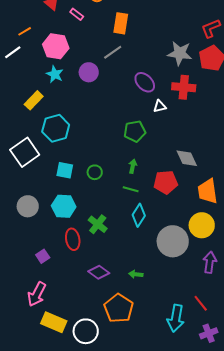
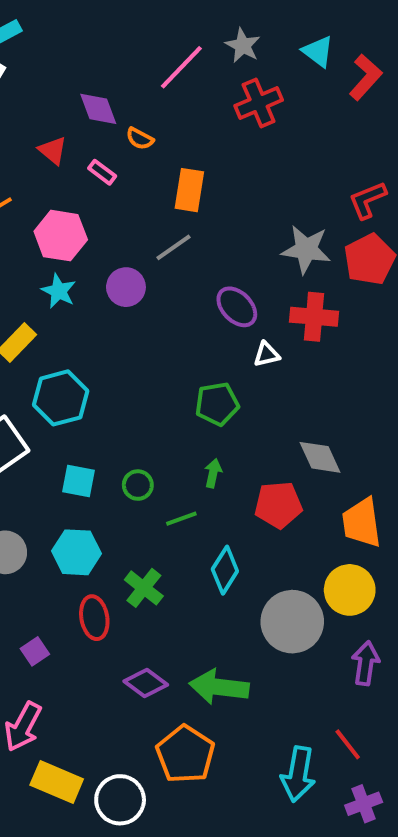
green line: (131, 189) -> (181, 519), moved, turned -35
green arrow: (136, 274) -> (219, 687), size x2.0

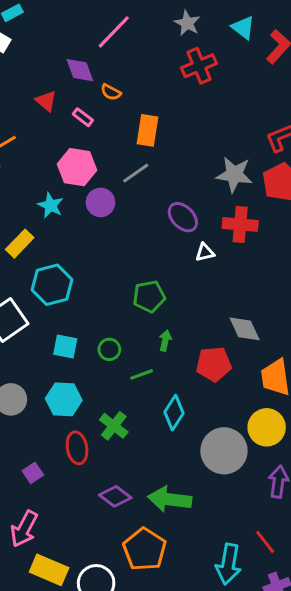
pink line: (181, 67) -> (114, 32), moved
pink hexagon: (61, 236) -> (77, 167), moved
green pentagon: (217, 404) -> (149, 296), moved

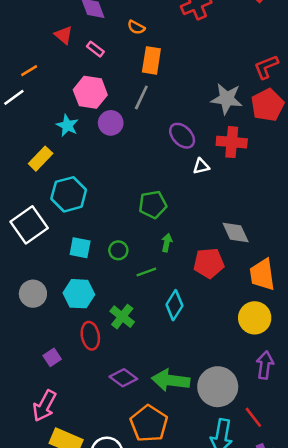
orange semicircle: (111, 92) -> (136, 27), moved
gray line: (136, 173) -> (141, 97), turned -30
gray circle: (224, 451) -> (218, 387), moved

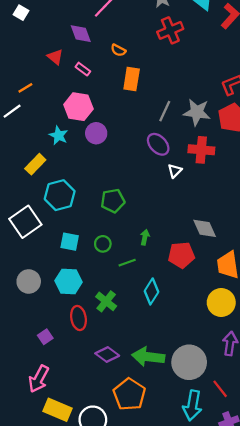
gray line: (141, 97) -> (165, 111), moved
white triangle: (201, 166) -> (175, 171), turned -32
green pentagon: (153, 204) -> (113, 201), moved

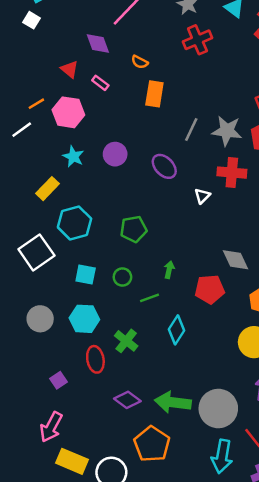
pink hexagon: (78, 107) -> (68, 112), moved
purple ellipse: (158, 144) -> (164, 166), moved

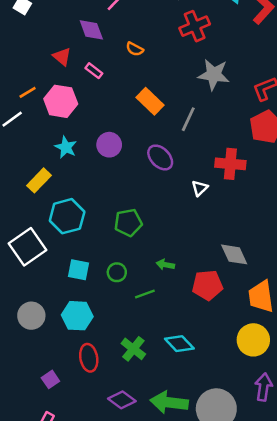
orange rectangle: (154, 94) -> (150, 101), moved, turned -55
gray star: (227, 131) -> (214, 75), moved
green arrow: (169, 270) -> (165, 265), turned -91
cyan diamond: (177, 330) -> (179, 344), moved, turned -76
green cross: (126, 341) -> (133, 349), moved

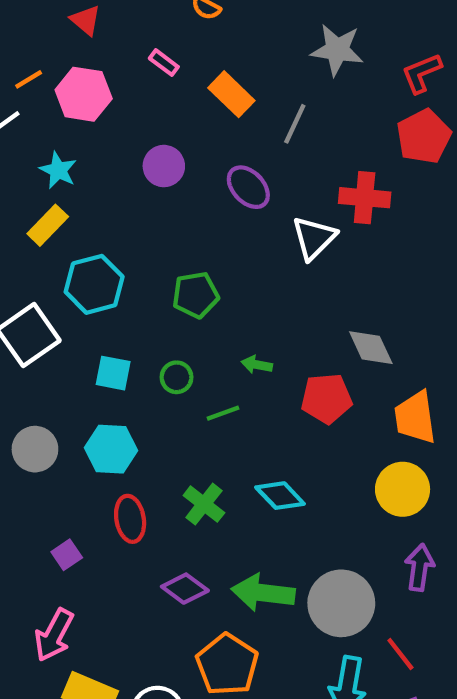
pink rectangle: (94, 71) -> (164, 63), moved
cyan star: (66, 147) -> (58, 170), moved
white triangle: (200, 188) -> (314, 238), size x1.6

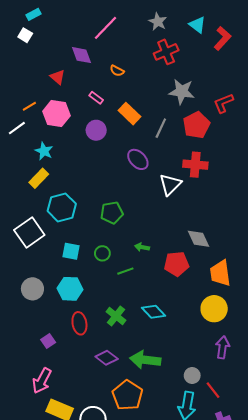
red pentagon: (424, 136) -> (196, 125), moved
purple circle: (164, 166) -> (96, 130), moved
gray circle: (341, 603) -> (192, 375), moved, size x0.5

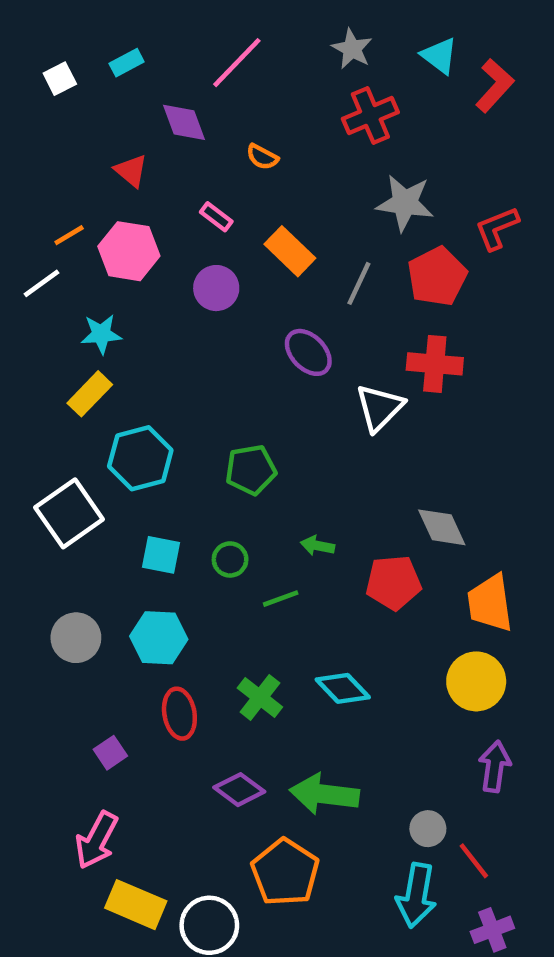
cyan rectangle: (34, 14) -> (127, 63), moved
white square: (25, 35) -> (60, 79), turned 32
cyan star: (44, 151) -> (101, 334), turned -30

